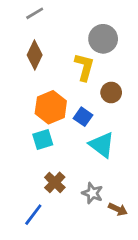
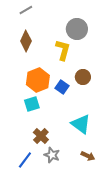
brown circle: (111, 92) -> (83, 77), moved
cyan triangle: (102, 145) -> (81, 124), moved
gray star: (92, 193) -> (52, 155), moved

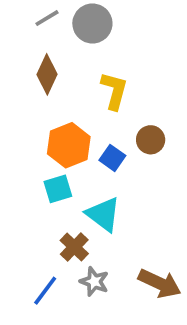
gray circle: (77, 29) -> (92, 23), moved
cyan triangle: (81, 124) -> (103, 214), moved
brown arrow: (88, 156) -> (160, 283), size x1.6

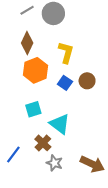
orange hexagon: (69, 145) -> (35, 70), moved
blue square: (112, 158) -> (65, 83), moved
blue line: (45, 291) -> (13, 155), moved

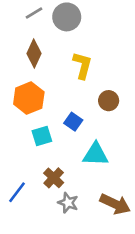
orange hexagon: (35, 70) -> (29, 98), moved
blue square: (65, 83) -> (73, 122), moved
cyan triangle: (60, 124) -> (96, 154), moved, turned -35

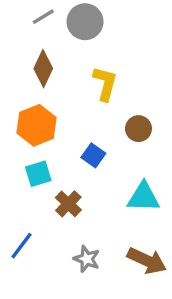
cyan square: (42, 136) -> (38, 174), moved
cyan triangle: (96, 154) -> (143, 197), moved
brown cross: (54, 178) -> (68, 204), moved

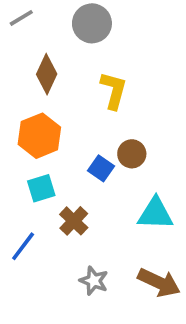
gray line: (43, 17) -> (21, 18), moved
brown circle: (138, 129) -> (132, 154), moved
blue line: (22, 246) -> (23, 246), moved

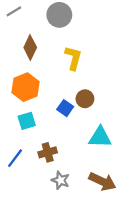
brown cross: (74, 221) -> (48, 152), moved, turned 30

